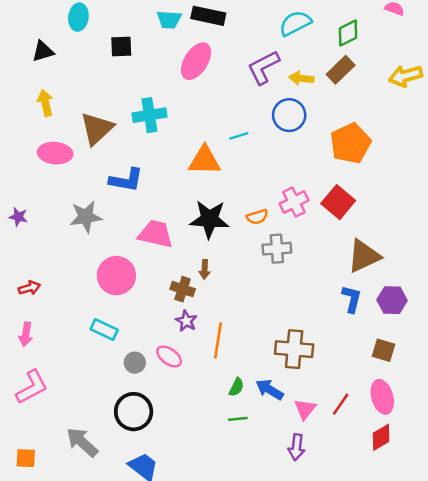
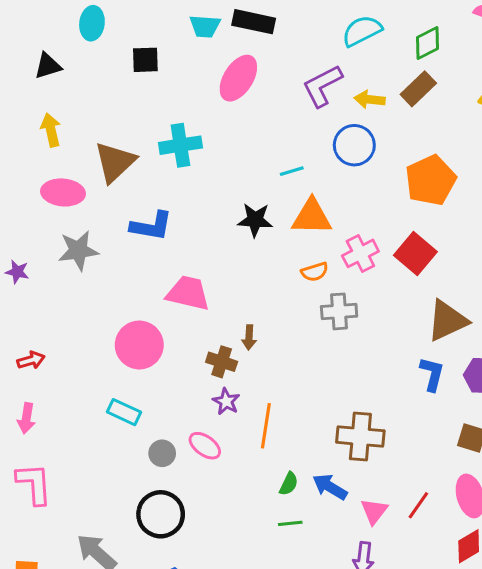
orange triangle: (205, 160) -> (312, 217), moved
gray star: (86, 217) -> (78, 250), moved
black star: (210, 219) -> (255, 220), moved, size x0.7
pink L-shape: (32, 387) -> (34, 484), turned -66

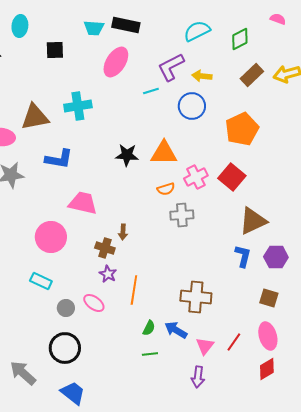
brown rectangle: (418, 89) -> (252, 75), moved
brown triangle: (115, 162) -> (35, 117), turned 32
cyan line: (292, 171) -> (151, 91), moved

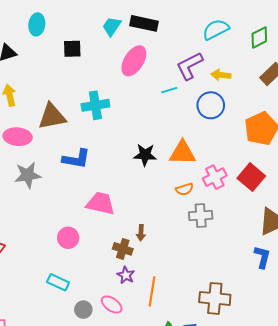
cyan trapezoid: (94, 28) -> (112, 26), turned 120
pink circle: (51, 237) -> (68, 238), size x0.7

